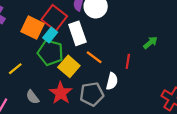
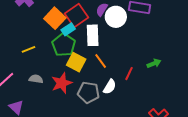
yellow square: (69, 66) -> (76, 62), turned -30
gray semicircle: (33, 97) -> (36, 79), turned 120

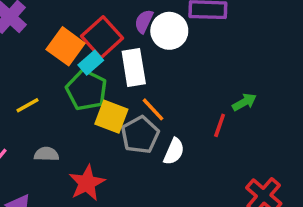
red line: (129, 74) -> (220, 125), moved
red star: (62, 83) -> (87, 183), moved
gray pentagon: (88, 92) -> (140, 135), moved, turned -30

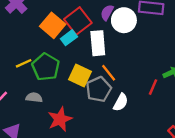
green pentagon: (86, 90) -> (46, 67), moved

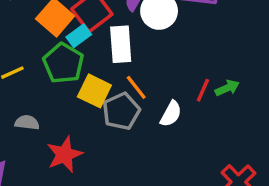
green pentagon: (46, 67) -> (63, 63), moved
red line: (153, 87) -> (203, 90), moved
white semicircle: (121, 102) -> (171, 114), moved

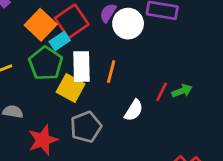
white rectangle: (121, 44) -> (81, 67), moved
orange line: (136, 87) -> (111, 72), moved, turned 50
gray pentagon: (121, 111) -> (86, 127), moved

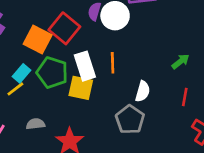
cyan rectangle: (60, 41) -> (22, 73), moved
red line: (162, 92) -> (185, 97), moved
gray pentagon: (86, 127) -> (130, 120), moved

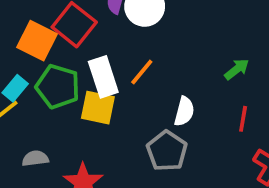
orange line: (113, 63) -> (142, 72), turned 42

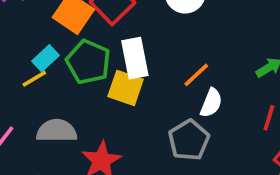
orange line: (142, 72) -> (196, 75), moved
gray semicircle: (35, 158) -> (57, 131), size x1.5

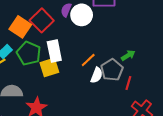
yellow square: (126, 88) -> (49, 67), turned -36
gray pentagon: (189, 140) -> (112, 70), moved

